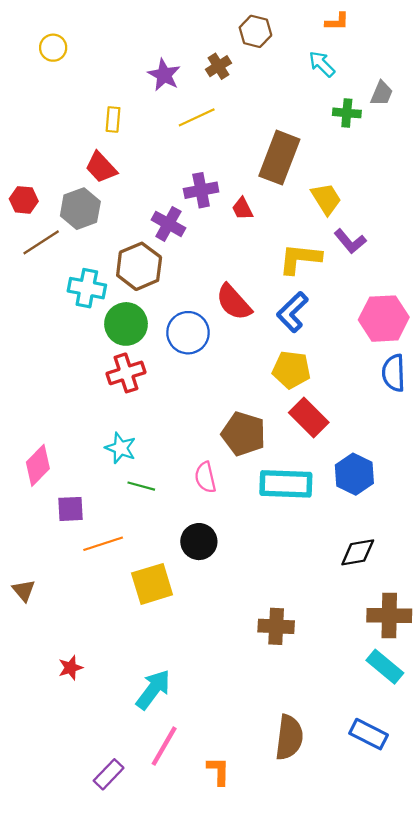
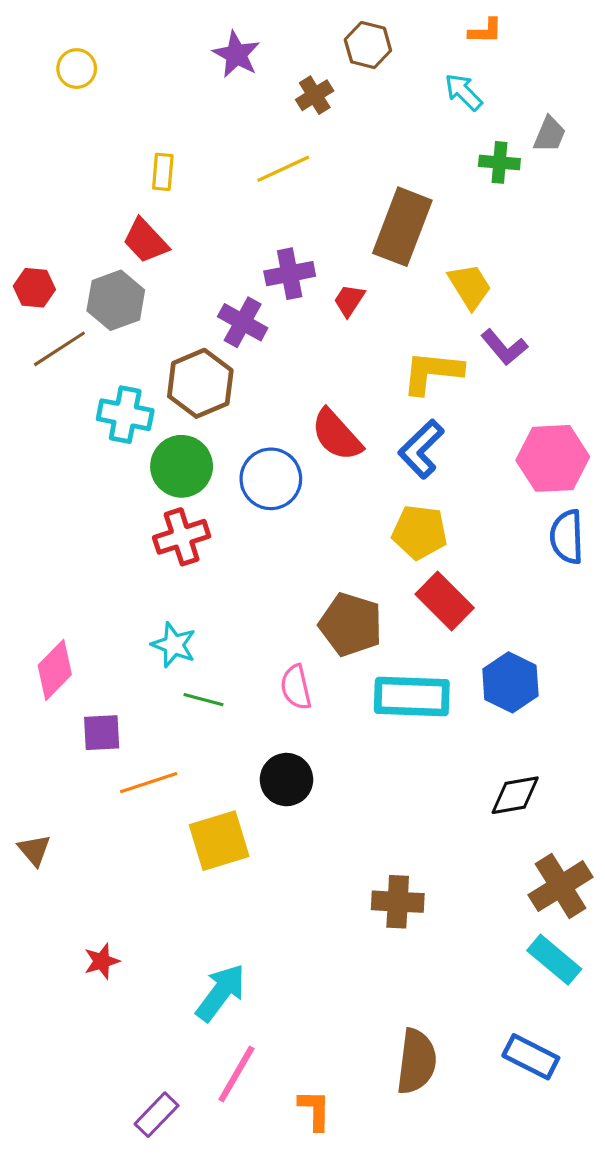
purple star: (164, 75) -> (236, 54), moved
red trapezoid: (242, 209) -> (349, 300), turned 60
brown cross: (389, 616) -> (561, 886), turned -33

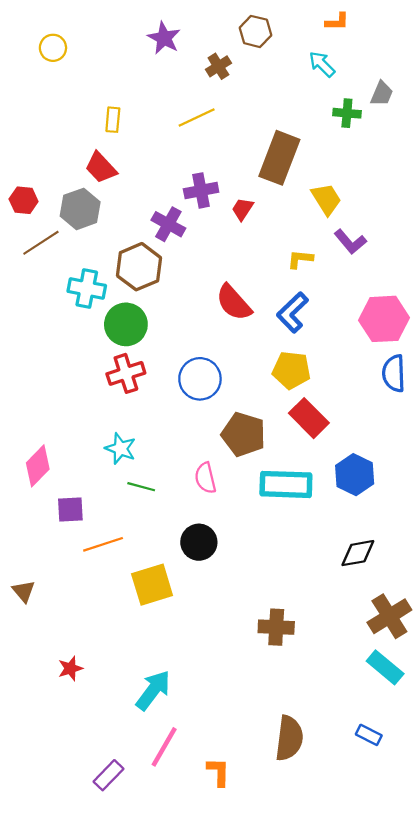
yellow L-shape: (432, 372) -> (300, 259), size x0.6
blue circle: (271, 479) -> (200, 379), moved
blue rectangle: (531, 1057) -> (369, 735), size x0.7

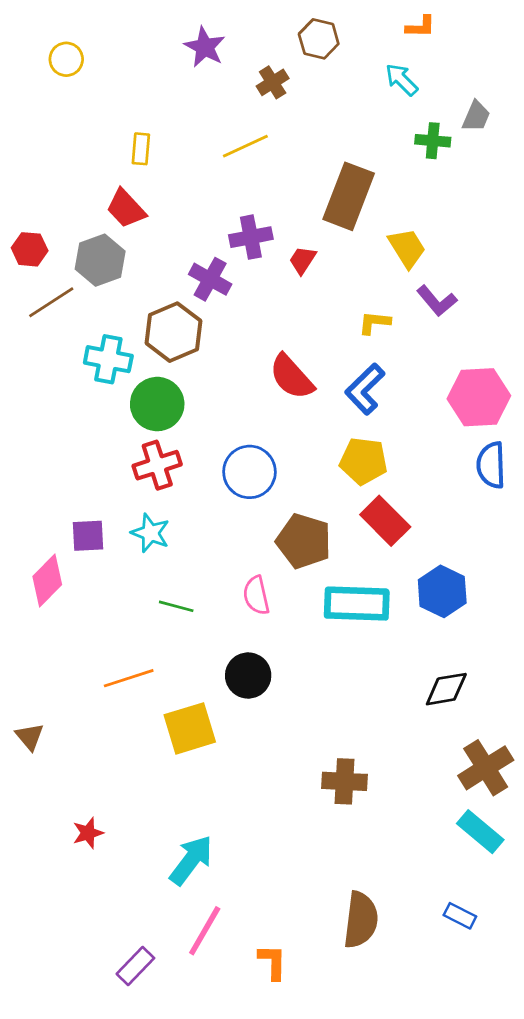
cyan star: (120, 449) -> (150, 533), moved
purple square: (70, 510) -> (88, 536), moved

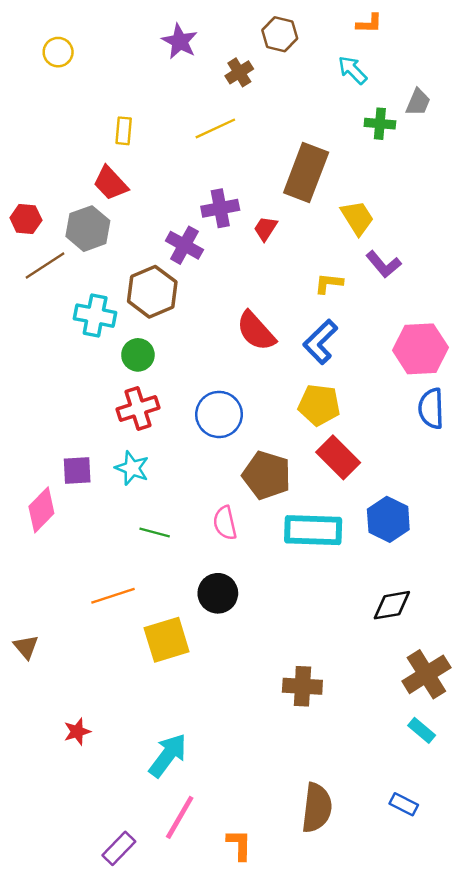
green circle: (157, 404) -> (138, 355), size x0.7
cyan rectangle: (480, 832) -> (422, 730), size x0.7

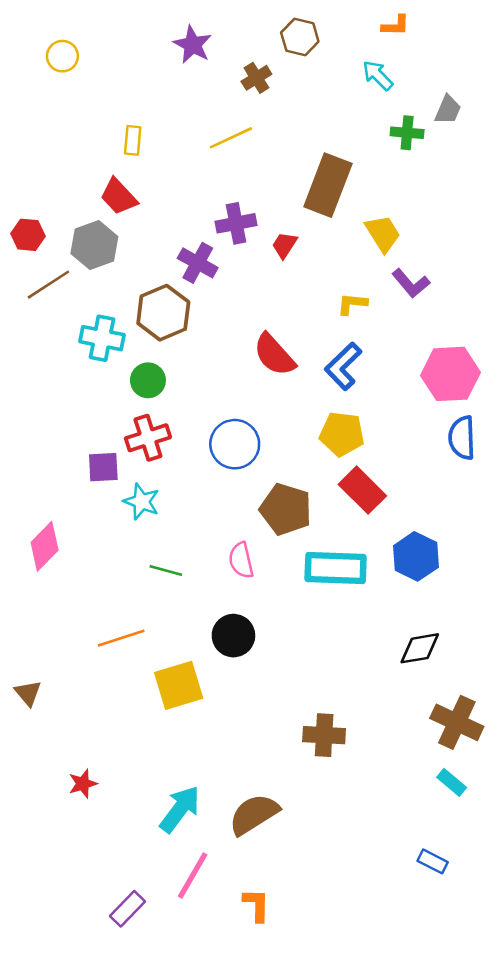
purple square: (77, 471) -> (103, 467), moved
brown cross: (426, 674) -> (457, 722), turned -33
brown semicircle: (317, 808) -> (254, 814), moved, turned -129

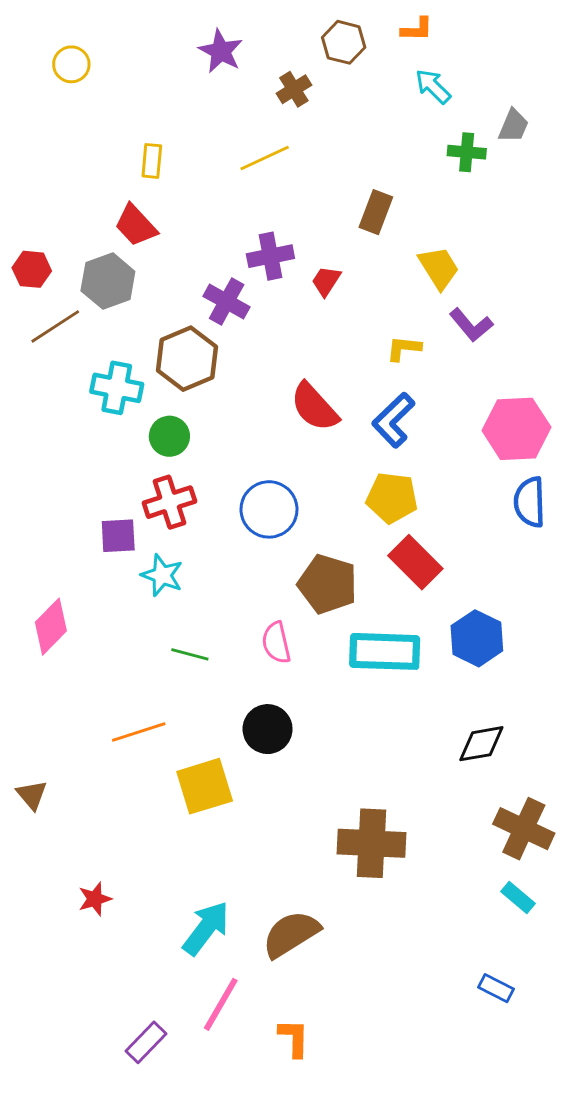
orange L-shape: (396, 26) -> (417, 29), moved
brown rectangle: (328, 185) -> (376, 212), size x0.6
brown cross: (324, 735) -> (371, 843), size x1.4

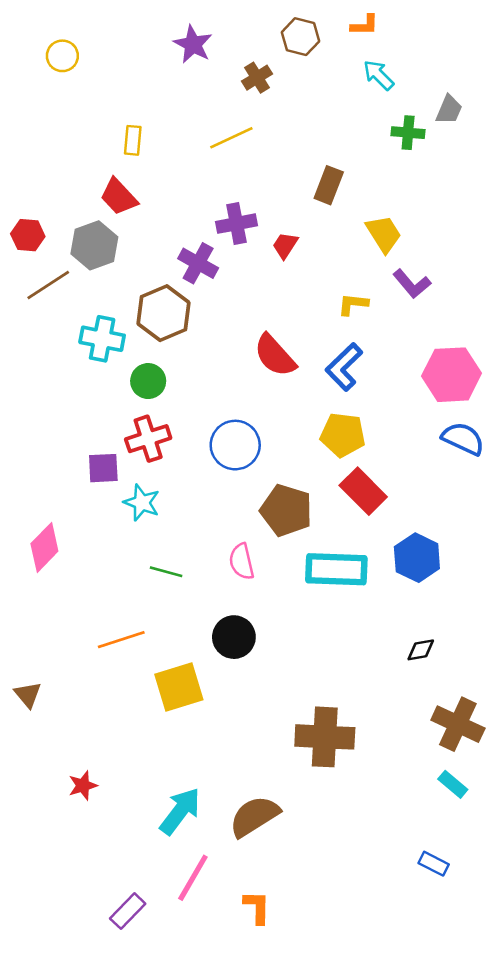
blue semicircle: (530, 502) -> (463, 439), turned 117
black diamond: (481, 744) -> (421, 650), size x0.7

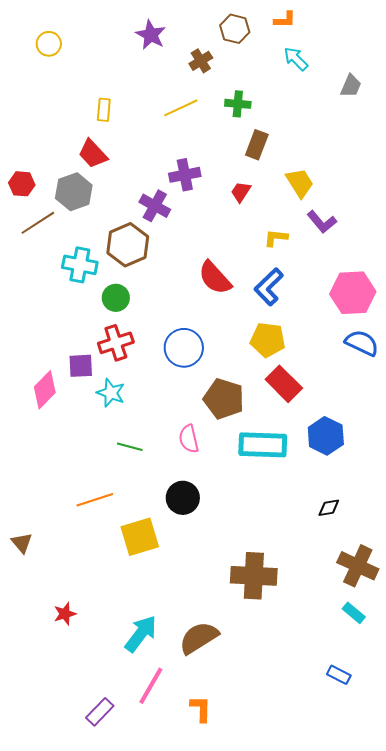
green cross: (408, 133) -> (238, 104), moved
red trapezoid: (285, 245) -> (241, 192), moved
pink diamond: (44, 547) -> (45, 390), moved

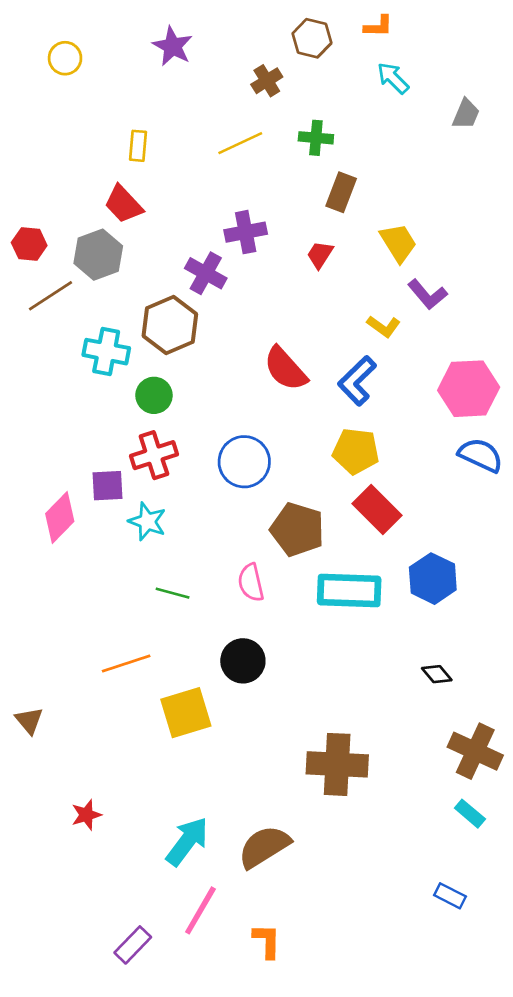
purple star: (151, 35) -> (173, 46), moved
yellow L-shape: (276, 238) -> (384, 326), moved, turned -150
black diamond: (329, 508) -> (437, 674), turned 60

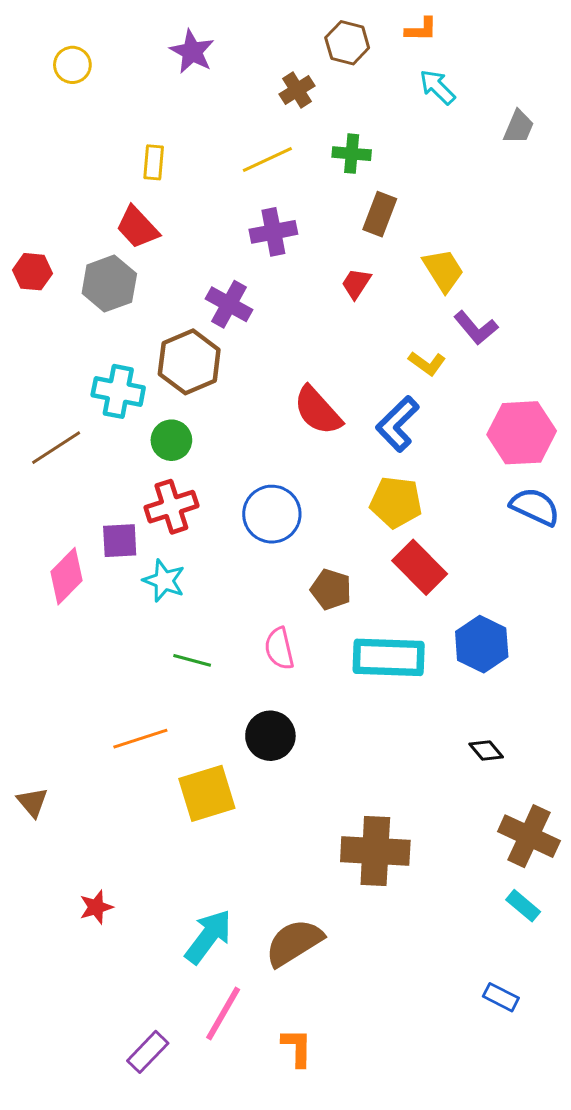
purple cross: (246, 232) -> (273, 232), moved
brown line: (50, 296) -> (56, 448), moved
brown pentagon: (297, 529) -> (331, 589), size x0.7

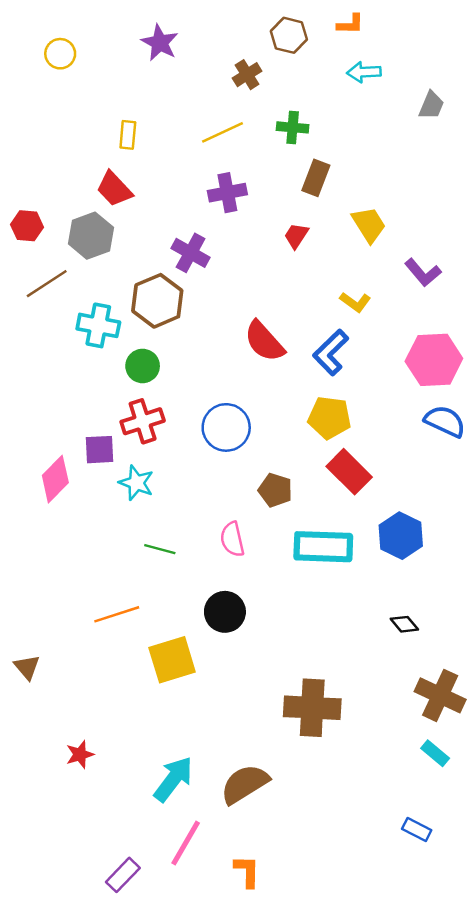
cyan arrow: (437, 87) -> (364, 72), turned -48
purple L-shape: (476, 328) -> (423, 273), moved
brown line: (56, 448) -> (47, 284), moved

